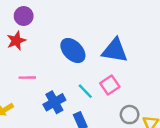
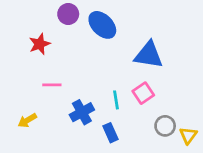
purple circle: (24, 16) -> (68, 14), moved
blue ellipse: (73, 51) -> (102, 25), moved
cyan line: (85, 91) -> (116, 100), turned 35

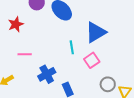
blue triangle: (149, 55) -> (96, 32), turned -40
cyan line: (116, 100) -> (72, 47), moved

